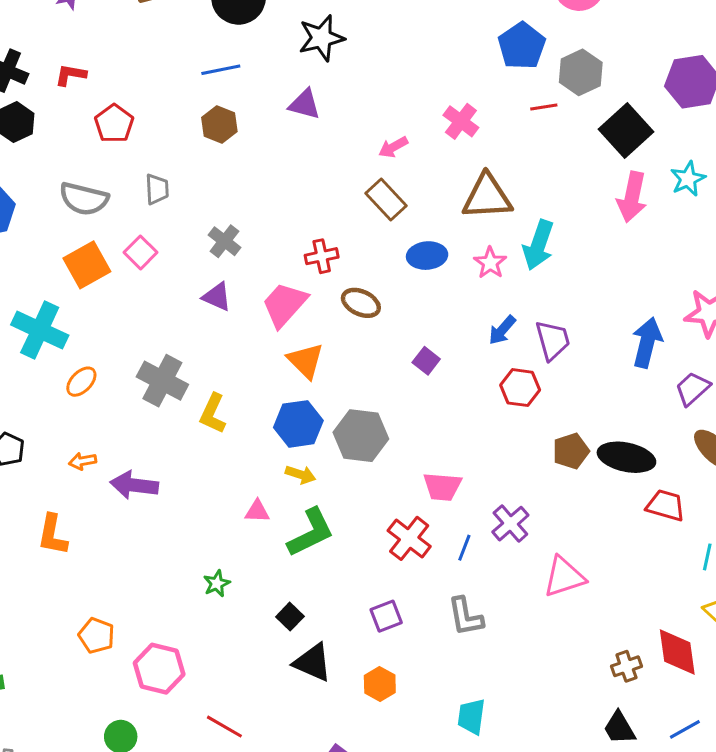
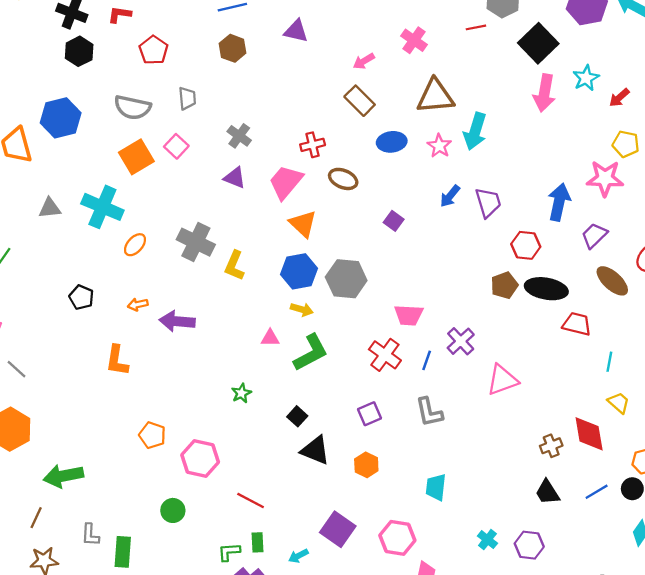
red hexagon: (520, 388) -> (526, 245), moved

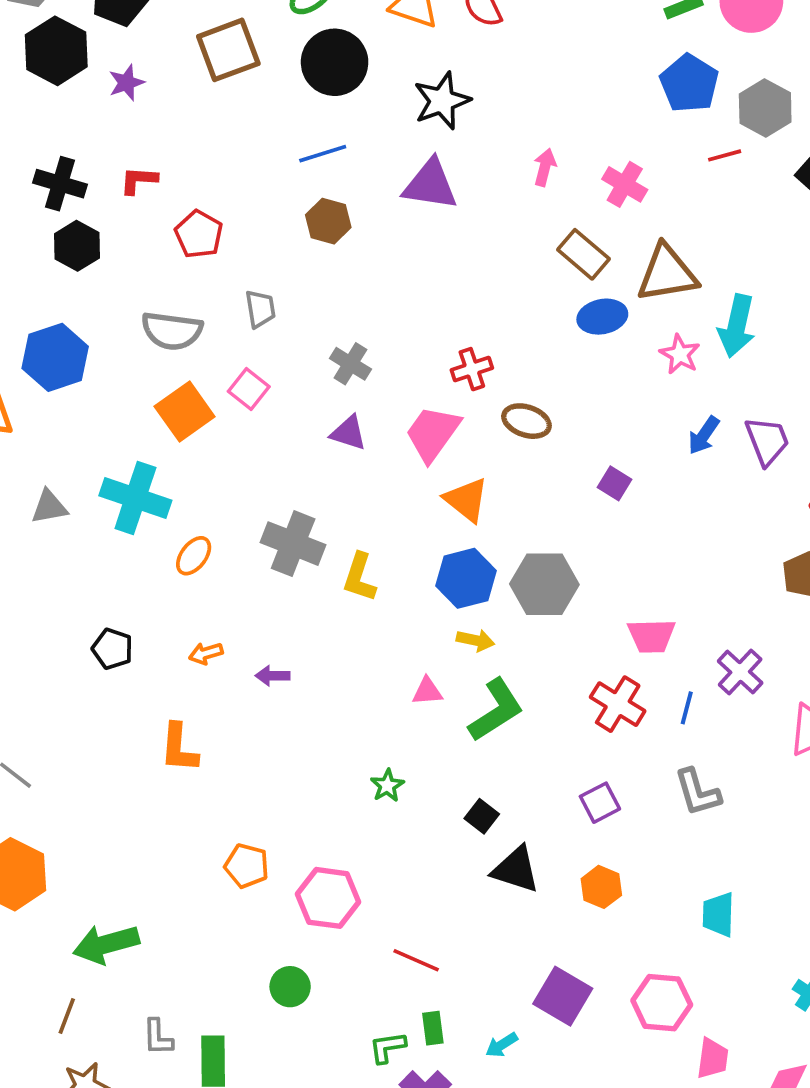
purple triangle: (296, 31) -> (430, 185), size x1.4
pink arrow: (364, 61) -> (545, 167), moved, turned 140
brown rectangle: (360, 101) -> (583, 254), moved
blue ellipse: (392, 142) -> (602, 317), moved
purple arrow: (177, 321) -> (273, 676), size x0.6

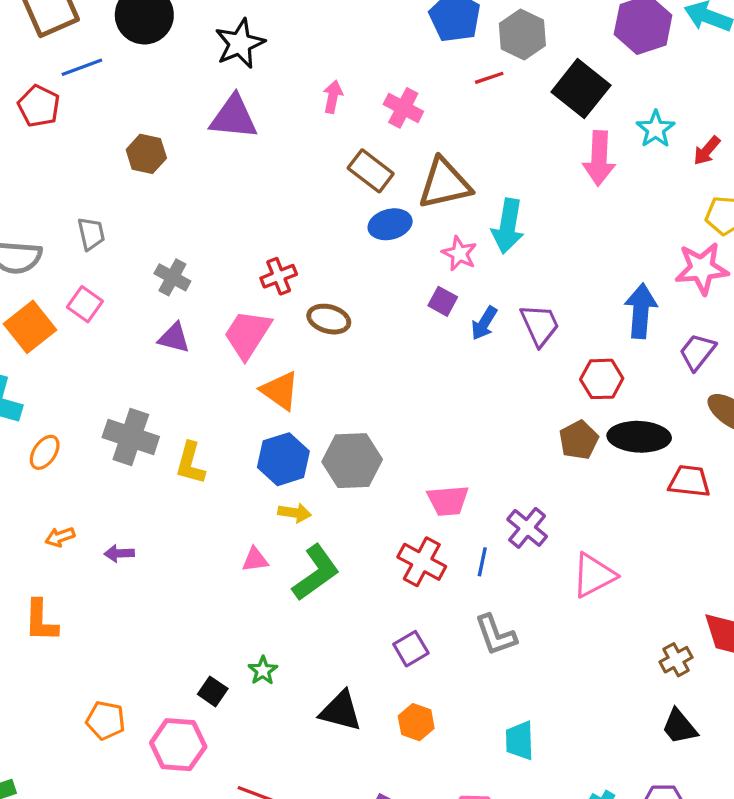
blue line: (323, 154) -> (82, 67), moved
red pentagon: (199, 234) -> (39, 106), moved
purple square: (614, 483) -> (443, 301), moved
green star: (387, 786) -> (263, 671), moved
black square: (482, 816) -> (213, 691), moved

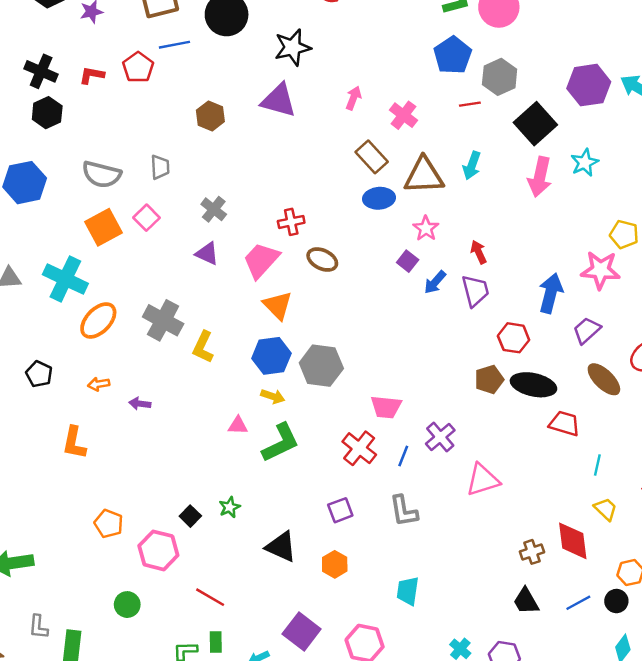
red arrow: (707, 151) -> (479, 252), moved, turned 105
cyan arrow: (508, 226) -> (472, 166), moved, size x0.7
orange ellipse: (45, 452) -> (98, 321), size x1.5

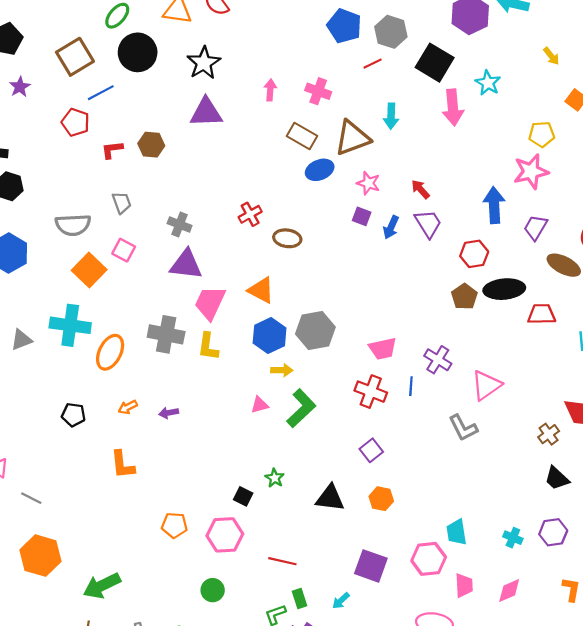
red L-shape: (92, 75) -> (112, 150), moved
purple triangle: (207, 254) -> (186, 265), size x1.5
pink trapezoid: (261, 260) -> (210, 303), moved
gray L-shape: (404, 511) -> (463, 428), moved
cyan trapezoid: (408, 591) -> (457, 532), moved

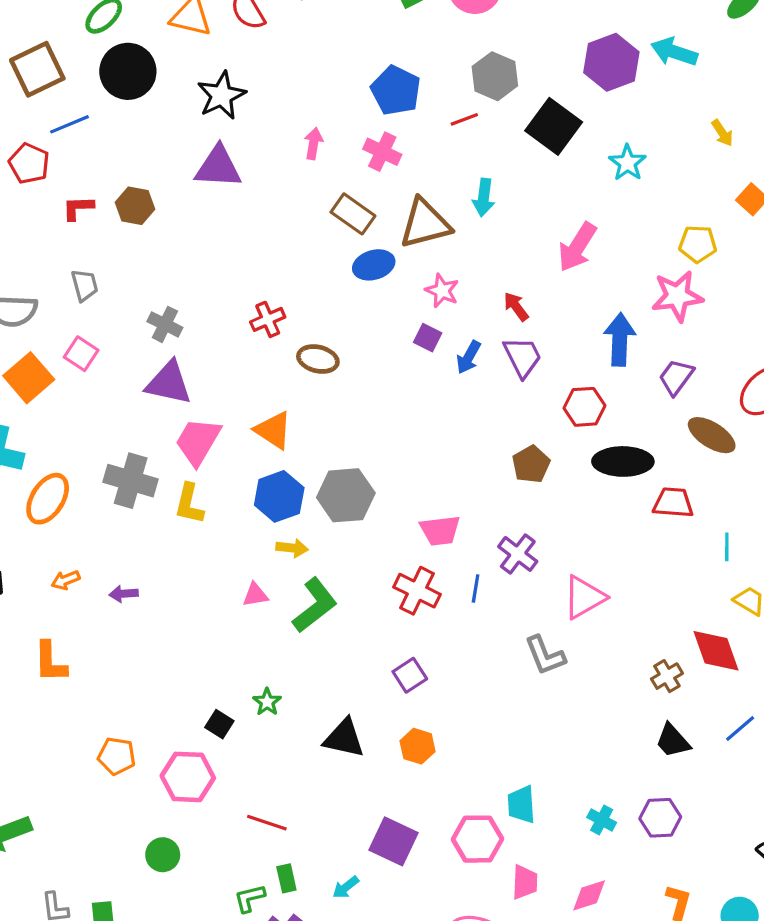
blue pentagon: (344, 26) -> (396, 91), moved
pink arrow: (453, 107) -> (577, 247), moved, turned 32
brown pentagon: (464, 297) -> (531, 464), moved

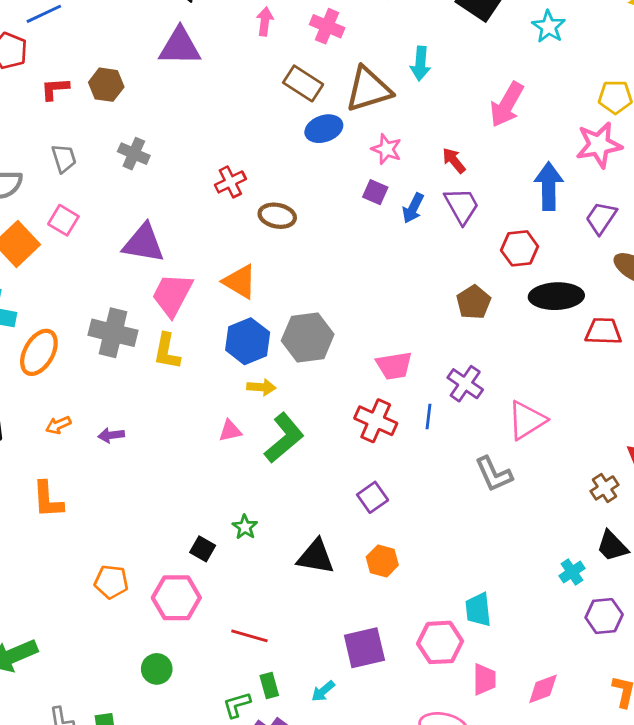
gray cross: (165, 324) -> (134, 154), moved
cyan cross: (602, 820) -> (572, 572), moved, turned 30
purple square: (394, 841) -> (364, 648), turned -36

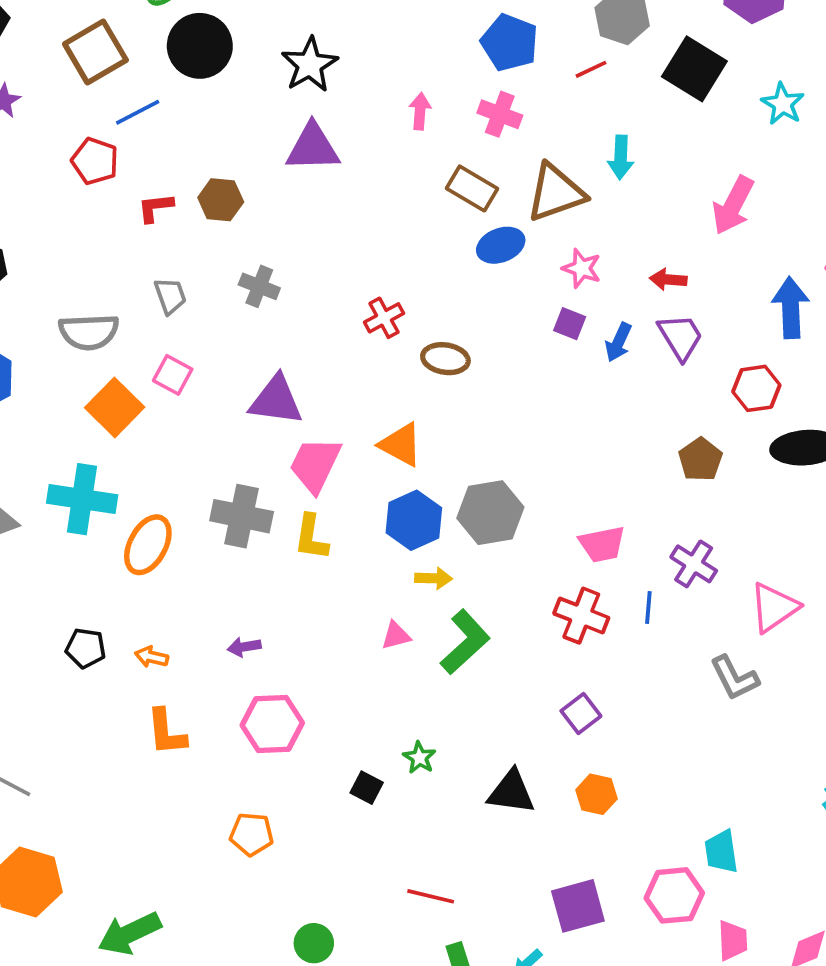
red arrow: (454, 161) -> (668, 280), turned -44
orange arrow: (58, 425) -> (152, 657), moved, turned 40
pink hexagon: (176, 598) -> (272, 724), moved

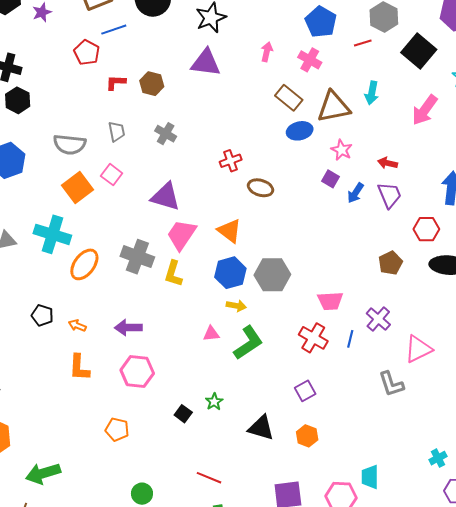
pink arrow: (733, 205) -> (425, 110), moved
purple arrow: (244, 647) -> (128, 328), size x1.5

